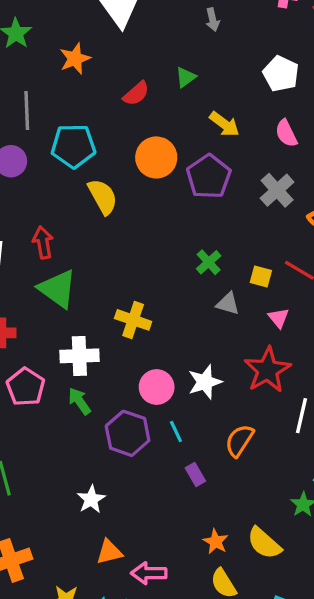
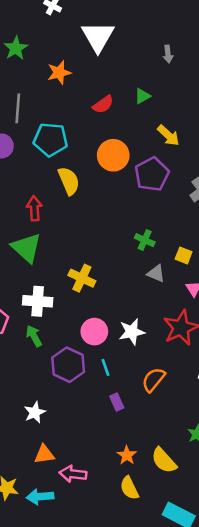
red arrow: (43, 242) -> (34, 208), moved
green cross: (209, 262) -> (145, 240), turned -30

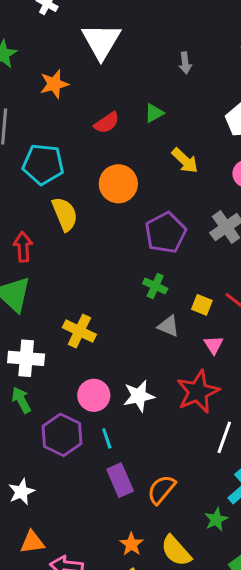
purple pentagon: (152, 174) -> (166, 233), moved
orange semicircle: (153, 380) -> (161, 489), moved
purple rectangle: (117, 402) -> (120, 480), size x1.5

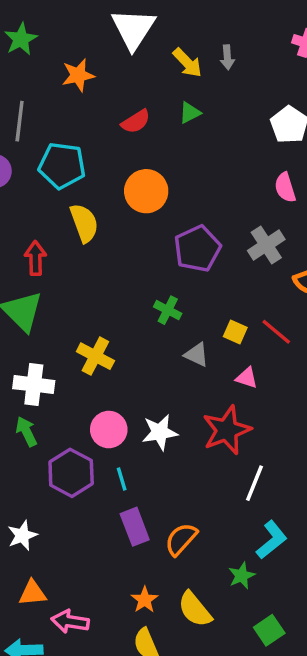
yellow arrow: (185, 161) -> (187, 63), moved
green cross: (155, 286) -> (168, 310), moved
pink triangle: (214, 345) -> (247, 378), turned -42

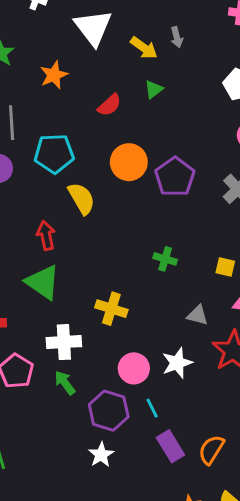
purple pentagon: (197, 249) -> (175, 177), moved
gray triangle: (197, 355) -> (198, 315), moved
white star: (22, 535) -> (101, 455), moved

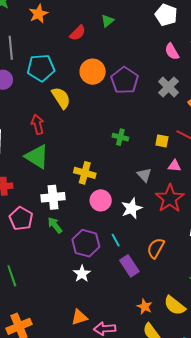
gray triangle: (198, 315) -> (144, 175), turned 35
pink circle: (134, 368) -> (101, 200), moved
orange semicircle: (211, 450) -> (156, 248), moved

